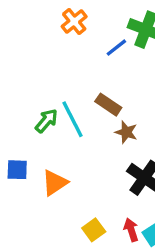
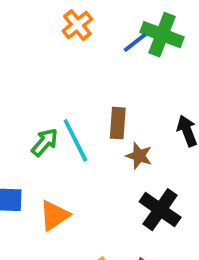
blue line: (116, 48) -> (135, 42), moved
brown rectangle: (108, 105) -> (118, 123), turned 60

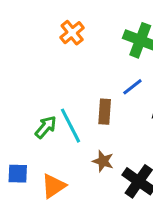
blue line: (135, 42) -> (132, 87), moved
brown star: (139, 156) -> (103, 161), moved

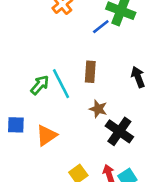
blue line: (132, 87) -> (101, 27), moved
brown star: (103, 161) -> (98, 109), moved

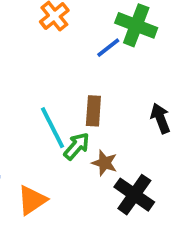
green arrow: (40, 85) -> (77, 146), moved

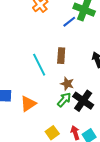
green arrow: (77, 146) -> (64, 100), moved

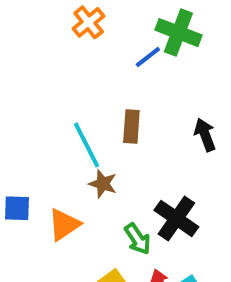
brown star: (67, 84) -> (103, 184), moved
green arrow: (64, 100) -> (138, 239), moved, turned 105

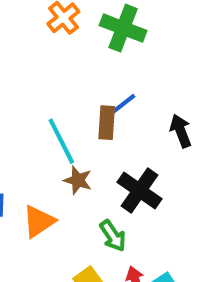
green cross: (178, 33) -> (123, 28), moved
blue line: (148, 57) -> (123, 104), moved
black cross: (176, 218) -> (140, 191), moved

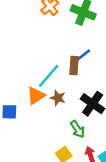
cyan line: (61, 141) -> (49, 76), turned 68
orange triangle: (39, 221) -> (36, 96), moved

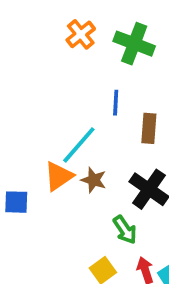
blue line: (83, 55) -> (116, 103), moved, turned -49
brown rectangle: (74, 66) -> (149, 128), moved

